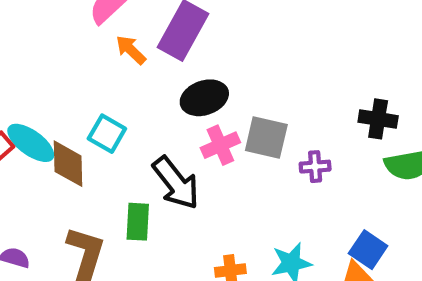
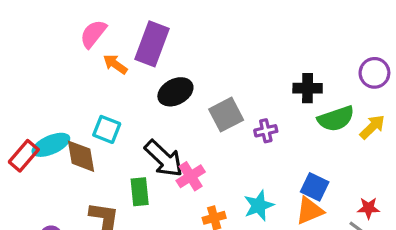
gray square: (266, 138) -> (226, 115), turned -32
cyan ellipse: (31, 143) -> (51, 145), turned -51
pink cross: (220, 145) -> (191, 176), moved

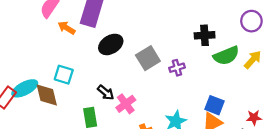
black arrow: (164, 159) -> (106, 93), size x0.6

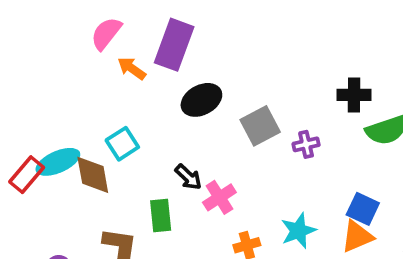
cyan square: (64, 75) -> (122, 144), turned 36

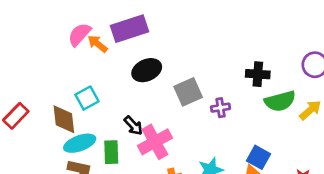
pink semicircle: (106, 33) -> (79, 34), moved
purple rectangle: (174, 45) -> (130, 29), turned 48
cyan ellipse: (58, 162) -> (80, 143), moved
pink cross: (219, 197) -> (155, 142), size x1.4

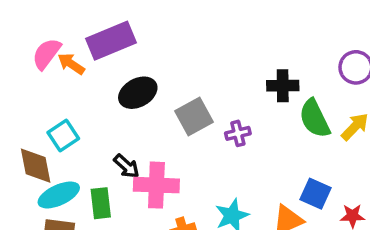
green semicircle: (280, 101) -> (315, 118), turned 84
pink cross: (155, 142) -> (156, 185), turned 36
blue square: (259, 157) -> (315, 194), moved

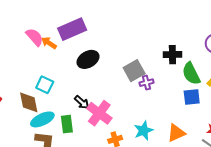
pink semicircle: (47, 54) -> (35, 37), turned 102
gray square: (194, 116) -> (134, 71), moved
cyan square: (63, 136) -> (45, 85), turned -30
pink cross: (156, 185) -> (99, 113), turned 35
blue square: (315, 194) -> (192, 97), moved, turned -30

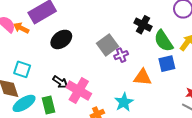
black cross: (172, 55) -> (143, 25), turned 36
orange triangle: (176, 133) -> (143, 77), moved, turned 36

